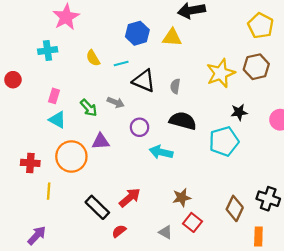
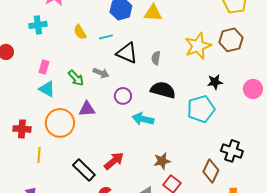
black cross: (268, 199) -> (232, 151), moved

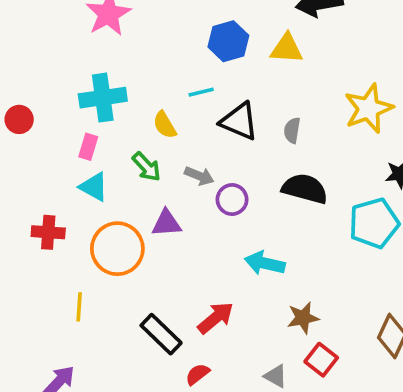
cyan cross: (38, 25) -> (103, 98), moved, size x1.4
yellow semicircle: (80, 32) -> (165, 125), moved
gray arrow: (101, 73) -> (199, 176), moved
cyan arrow: (143, 119) -> (265, 263), moved
red cross: (22, 129) -> (48, 232), moved

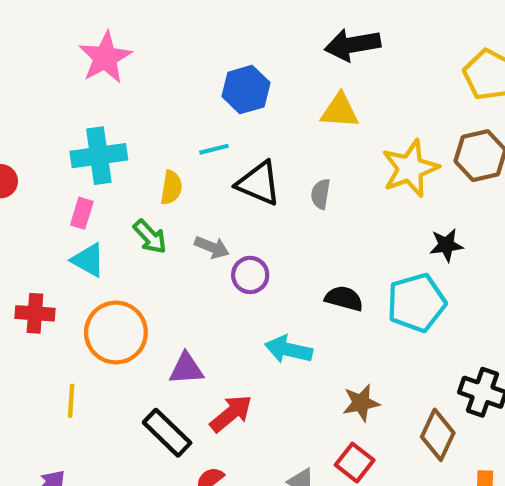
yellow triangle: (287, 48) -> (340, 111), moved
yellow semicircle: (165, 125) -> (171, 188), turned -140
black semicircle: (305, 189) -> (344, 298), moved, size x0.7
purple triangle: (167, 223) -> (186, 369), moved
brown star: (303, 318) -> (361, 403), moved

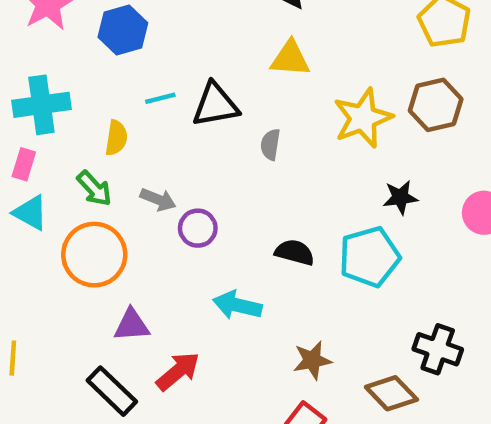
blue hexagon: (246, 90) -> (123, 30), moved
black triangle: (259, 183) -> (215, 105), moved, turned -33
orange circle: (116, 333) -> (94, 255), moved
brown diamond: (438, 435) -> (391, 393), turned -69

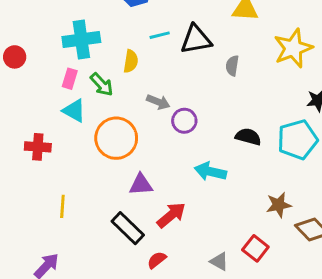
green arrow: (94, 189) -> (102, 84), moved
brown star: (312, 360) -> (279, 205), moved

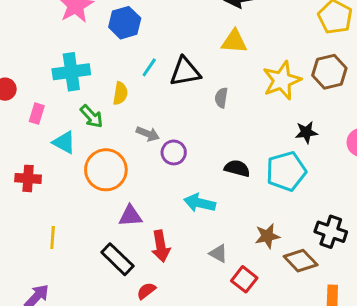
cyan line: (160, 35) -> (149, 67), turned -42
pink rectangle: (70, 79) -> (37, 114), moved
red arrow: (171, 215) -> (161, 246), turned 120
gray triangle: (219, 261) -> (218, 253), moved

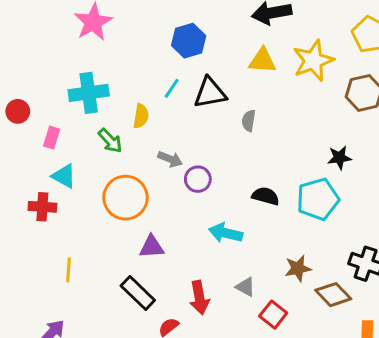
blue hexagon: (125, 23) -> (189, 41), moved
yellow star: (282, 80) -> (313, 61), moved
cyan triangle: (64, 142) -> (64, 176), moved
red arrow: (161, 246) -> (199, 298), moved

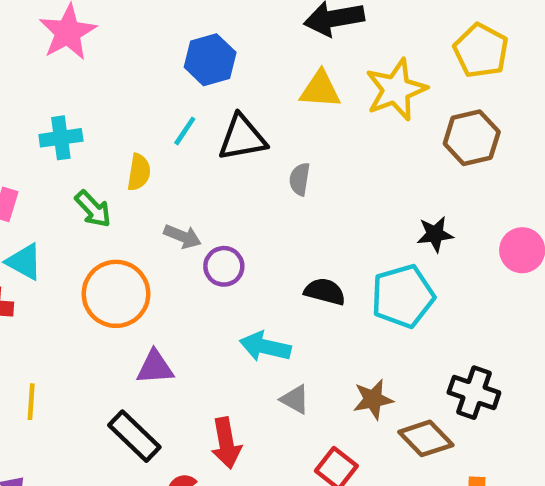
cyan cross: (89, 93) -> (61, 138), size x0.7
gray triangle: (246, 287) -> (295, 399), moved

